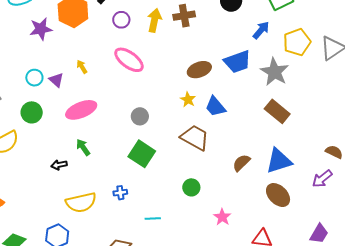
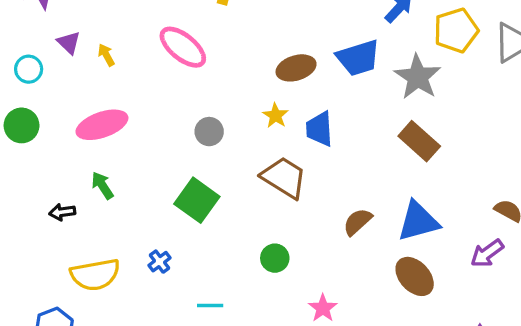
purple triangle: (56, 80) -> (69, 43), moved
blue trapezoid: (215, 107) -> (319, 129), turned 35
gray circle: (140, 116) -> (209, 132), moved
blue cross: (120, 193) -> (159, 262), turned -32

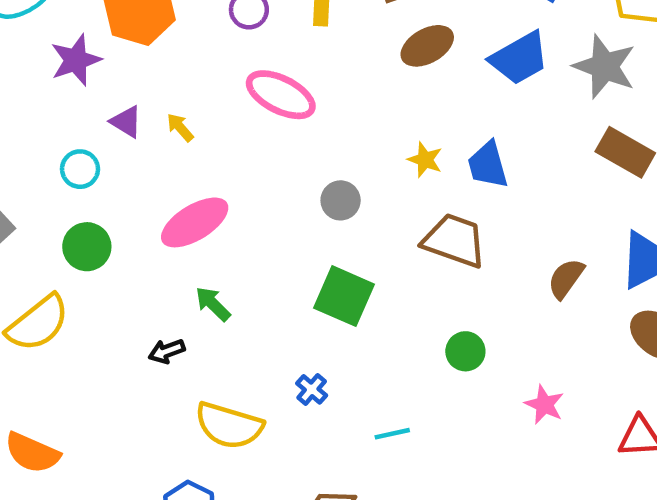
brown ellipse: (296, 68) -> (427, 46), moved
yellow semicircle: (95, 275) -> (229, 426), turned 39

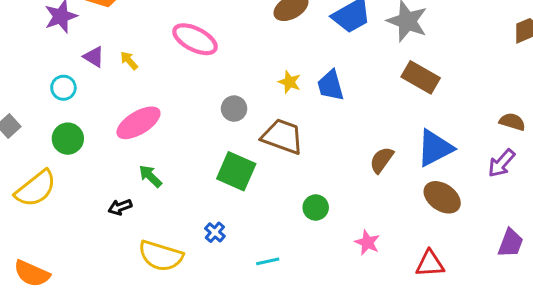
brown trapezoid: (454, 240) -> (282, 136), moved

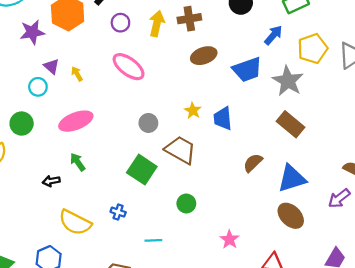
cyan circle: (63, 88) -> (38, 87), moved
brown semicircle: (382, 160) -> (253, 163), moved
green circle: (316, 208) -> (186, 203), moved
blue cross: (215, 232) -> (118, 212), turned -32

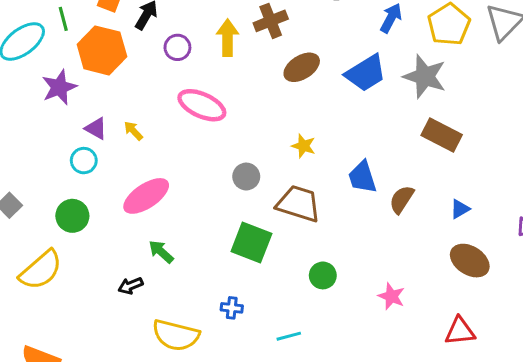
blue trapezoid: (223, 118) -> (362, 177), moved
blue triangle: (292, 178) -> (460, 209), size x0.5
pink star: (230, 239) -> (391, 296), moved

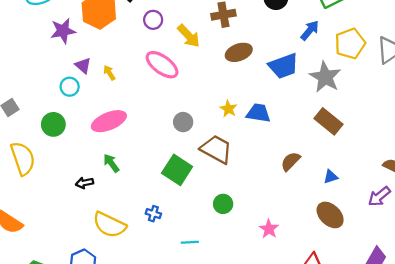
yellow arrow: (228, 38) -> (189, 36), moved, turned 125
blue trapezoid: (362, 177) -> (258, 113), moved, turned 105
yellow semicircle: (41, 270) -> (23, 158), turned -80

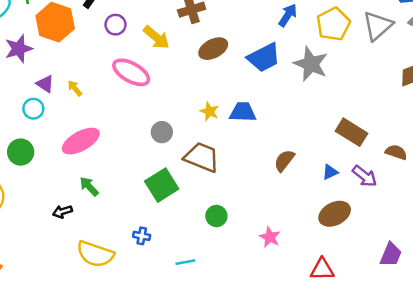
brown rectangle: (328, 121) -> (351, 132), moved
green square: (177, 170) -> (162, 185), turned 32
purple arrow: (379, 196) -> (365, 176), moved, turned -95
brown ellipse: (330, 215) -> (335, 214), turned -64

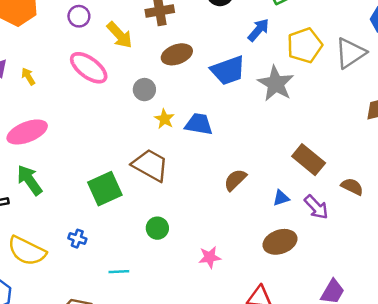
gray circle: (162, 132) -> (144, 90), moved
green arrow: (89, 186) -> (30, 180), size x1.4
pink star: (270, 237) -> (210, 257), turned 30

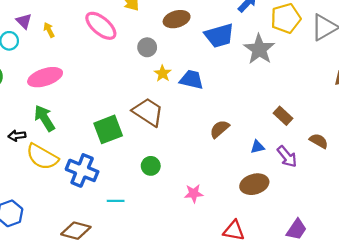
brown rectangle: (309, 160) -> (283, 116), size x0.7
blue cross: (77, 239) -> (82, 170), size x2.0
yellow semicircle: (27, 251) -> (42, 157), moved

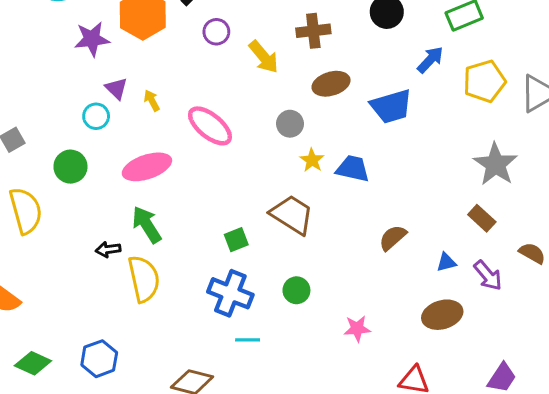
pink ellipse: (101, 26) -> (210, 126), moved
gray star: (259, 49) -> (496, 164), moved
green square: (108, 129) -> (236, 240), size x0.6
yellow semicircle: (42, 157) -> (144, 279), turned -132
blue cross: (82, 170) -> (230, 293), moved

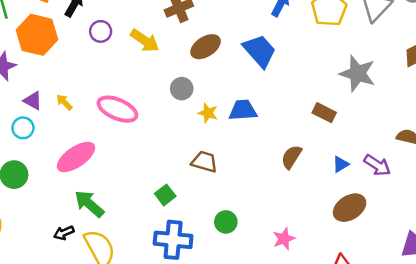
blue trapezoid: (391, 106) -> (260, 51), turned -99
brown trapezoid: (292, 215) -> (204, 162), size x0.7
brown rectangle: (482, 218) -> (324, 113), moved

